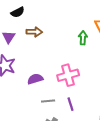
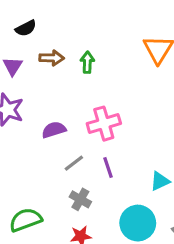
green arrow: (83, 38) -> (87, 62), moved
gray line: (48, 101) -> (74, 163), turned -32

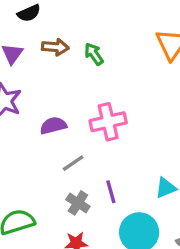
green arrow: (87, 62) -> (94, 54), turned -40
purple line: (108, 168) -> (111, 192), moved

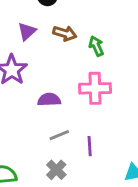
pink cross: (108, 122) -> (95, 88), moved
purple line: (111, 192) -> (90, 146), moved

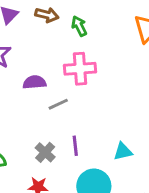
gray line: (59, 135) -> (58, 104), moved
purple line: (90, 146) -> (75, 146), moved

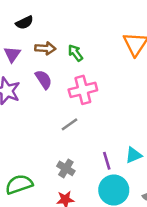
purple semicircle: (34, 82) -> (44, 79), moved, turned 72
purple line: (75, 146) -> (107, 161), moved

